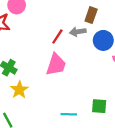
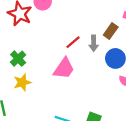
gray arrow: (78, 32) -> (94, 43), turned -98

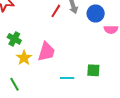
pink trapezoid: (64, 68) -> (46, 52), moved

